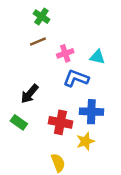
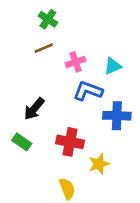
cyan triangle: (97, 57) -> (113, 66), turned -35
blue cross: (91, 112) -> (117, 116), moved

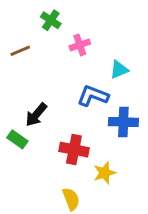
brown line: (44, 48) -> (20, 51), moved
pink cross: (76, 62) -> (80, 45), moved
green rectangle: (22, 142) -> (17, 139), moved

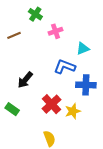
green rectangle: (17, 139) -> (12, 109), moved
red cross: (74, 150) -> (51, 104), turned 36
yellow star: (104, 173) -> (73, 111), moved

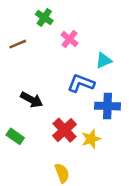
pink cross: (56, 31) -> (70, 39), turned -32
black arrow: (25, 80) -> (32, 100), turned -102

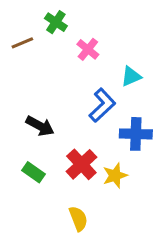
brown line: (18, 44) -> (22, 43), moved
blue L-shape: (81, 83) -> (102, 105), turned 116
green rectangle: (15, 136) -> (34, 172), moved

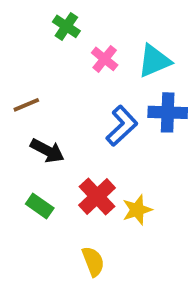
brown line: (22, 43) -> (26, 105), moved
cyan triangle: (131, 76) -> (154, 61), moved, size x1.4
blue cross: (136, 134) -> (168, 112), moved

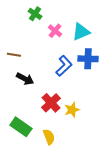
brown line: (26, 105) -> (14, 55), turned 32
green rectangle: (40, 206) -> (21, 127), moved, size x1.5

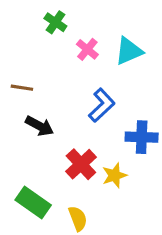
blue cross: (88, 59) -> (142, 137), moved

